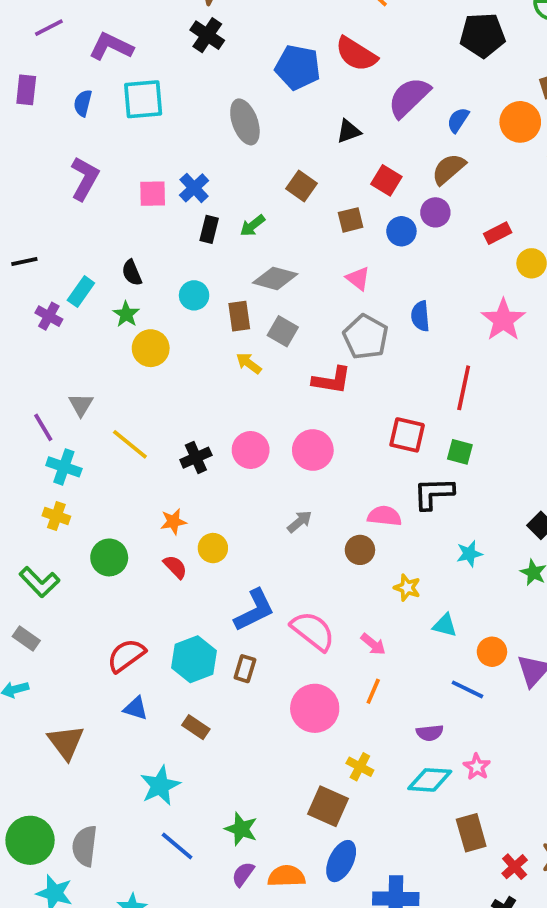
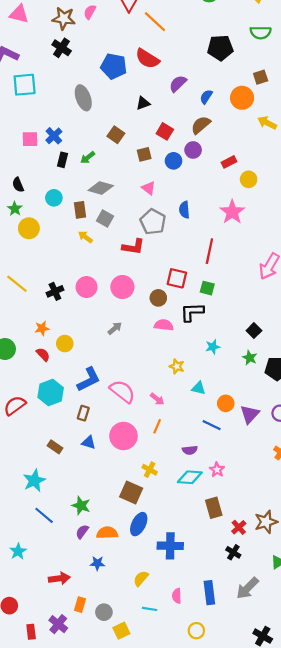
purple semicircle: (409, 97) -> (178, 84), size x0.7
brown circle: (360, 550) -> (158, 298), moved
cyan hexagon: (194, 659) -> (51, 392), moved
blue triangle: (136, 708) -> (89, 443), moved

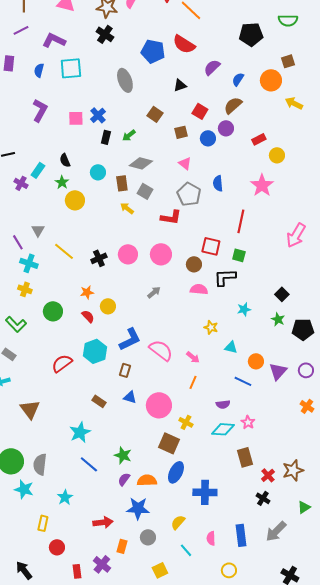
pink circle: (123, 436) -> (159, 405), moved
blue star: (97, 563) -> (138, 508), size x1.6
cyan line: (150, 609) -> (186, 550), turned 40
gray circle: (104, 612) -> (148, 537), moved

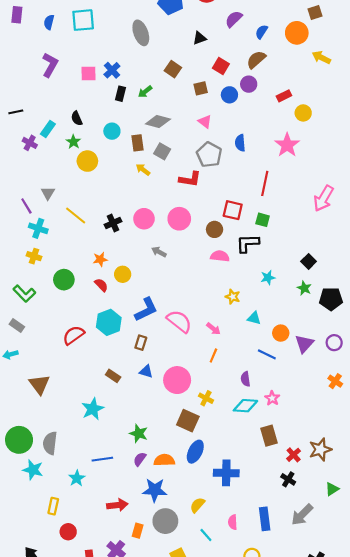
gray arrow: (154, 292) -> (159, 252), moved, turned -112
purple semicircle: (223, 404) -> (245, 379), turned 88
blue line: (89, 464) -> (102, 459), moved, turned -48
gray circle: (148, 537) -> (165, 521), size x1.5

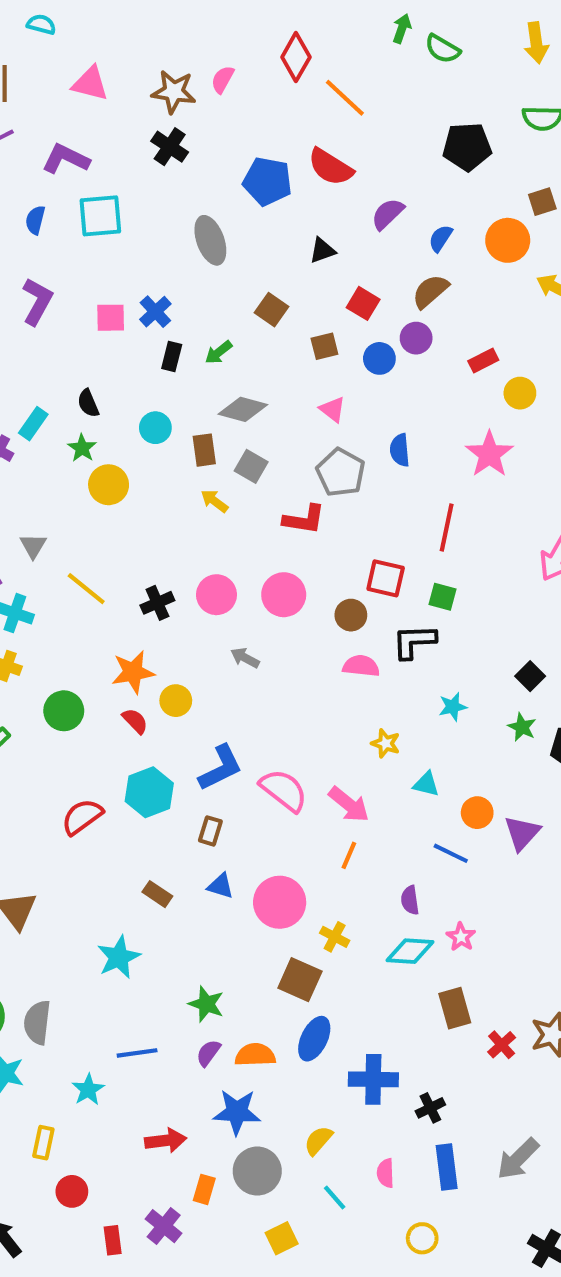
orange star: (100, 259) -> (133, 672), size x1.5
pink arrow: (213, 329) -> (349, 804), size x1.5
black cross: (288, 479) -> (430, 1108), moved, turned 32

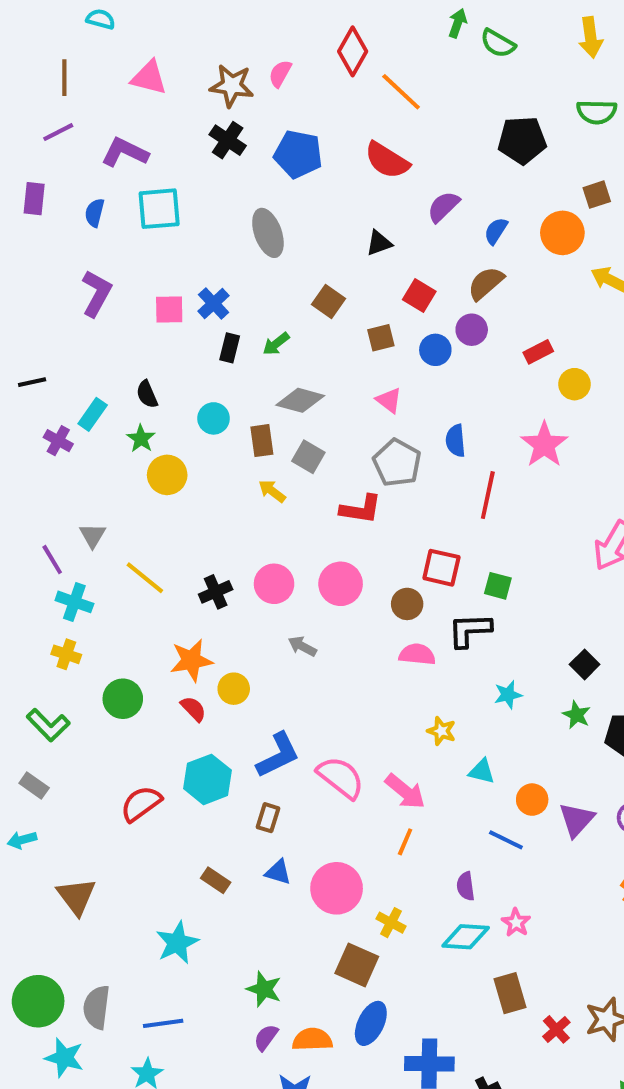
blue pentagon: (267, 181) -> (298, 154), moved
red line: (447, 527) -> (488, 495), moved
blue line: (137, 1053) -> (163, 1023), moved

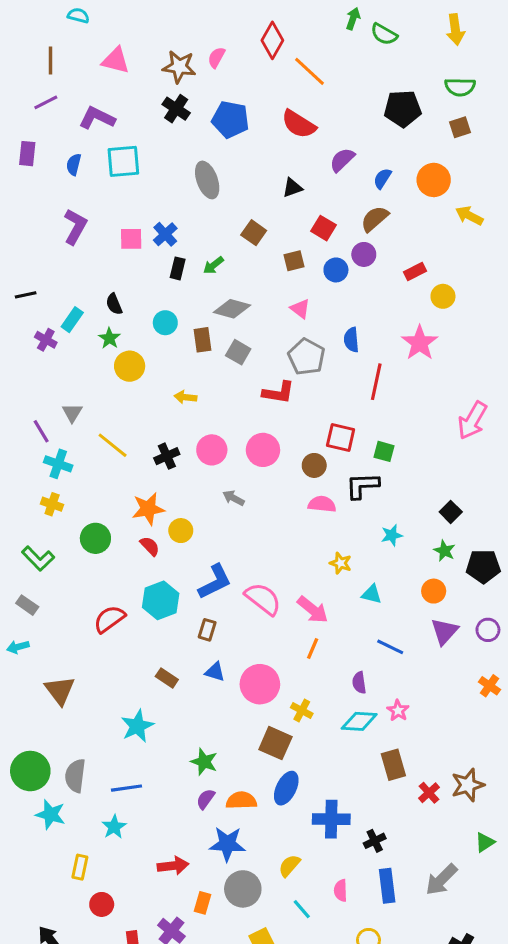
brown square: (597, 195) -> (460, 127), moved
yellow arrow: (272, 491) -> (185, 397), moved, turned -30
orange circle: (532, 800) -> (434, 591), moved

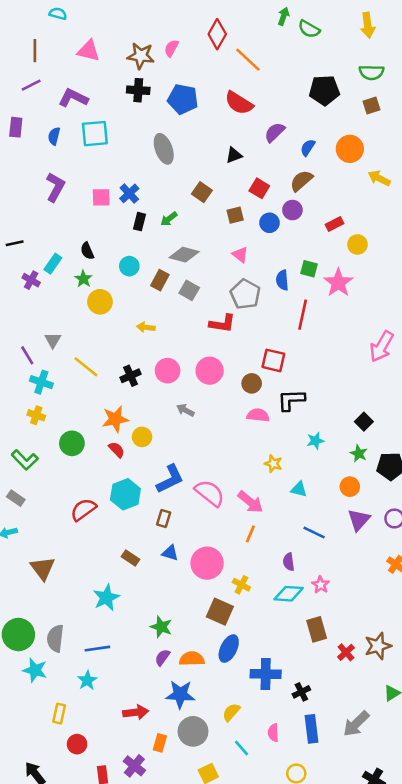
black cross: (176, 109) -> (138, 90), turned -30
brown rectangle: (202, 340) -> (160, 280), turned 36
green square: (384, 451) -> (309, 269), moved

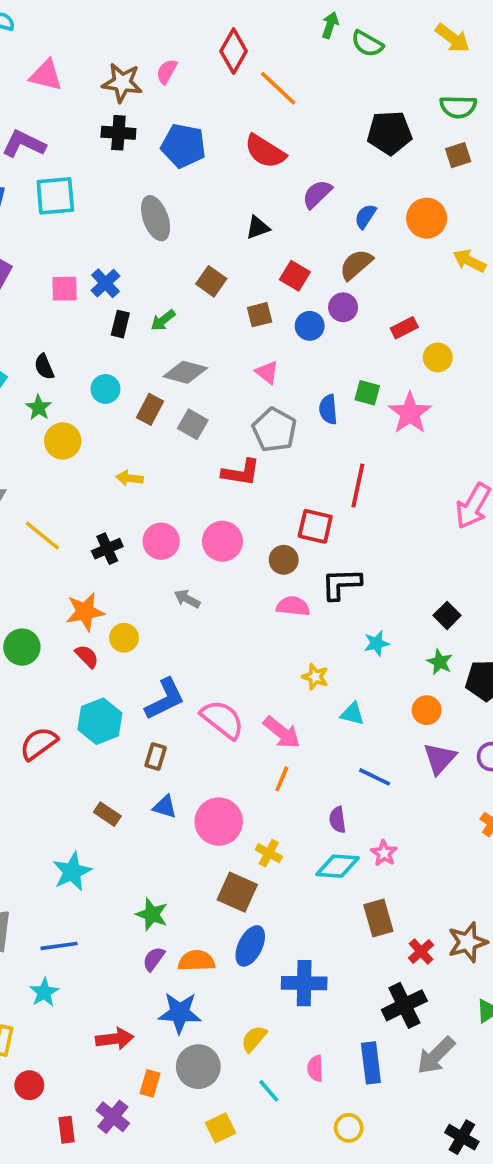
yellow arrow: (368, 25) -> (453, 38), turned -45
red line: (303, 315) -> (358, 486), moved
black cross: (301, 692) -> (404, 1005), moved, size x1.6

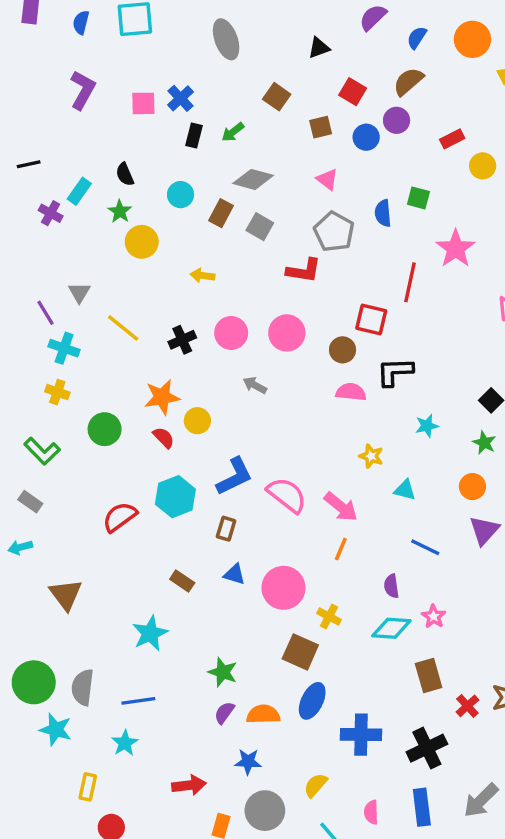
pink star: (410, 413) -> (456, 249), moved
black cross: (404, 1005) -> (427, 748), moved
blue star: (180, 1013) -> (248, 762), size x0.7

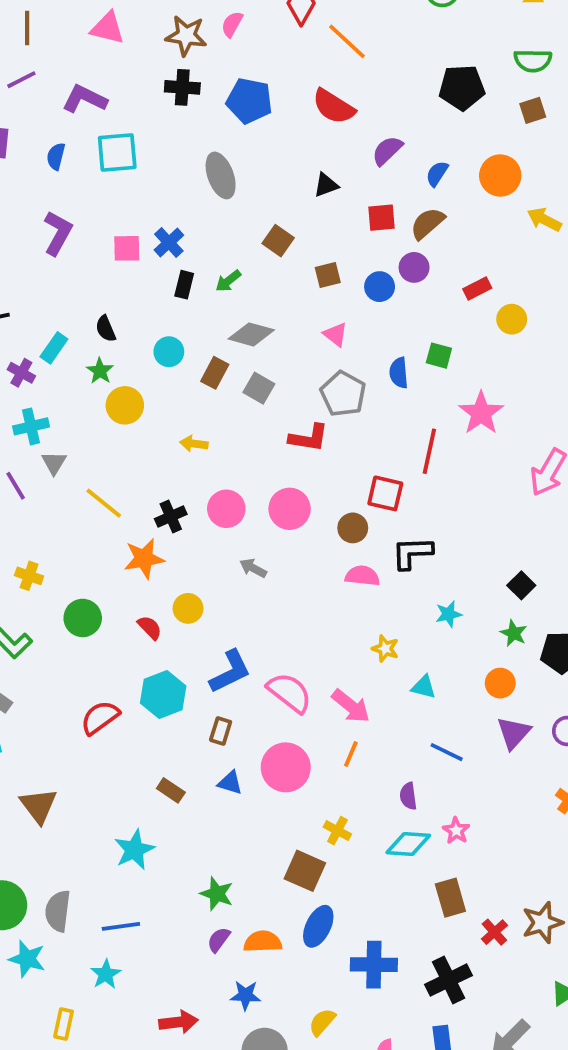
red square: (353, 92) -> (381, 218), moved, turned -36
cyan cross: (64, 348) -> (31, 426), moved, turned -32
orange star: (162, 397) -> (144, 559), moved
pink circle: (283, 588) -> (286, 767), moved

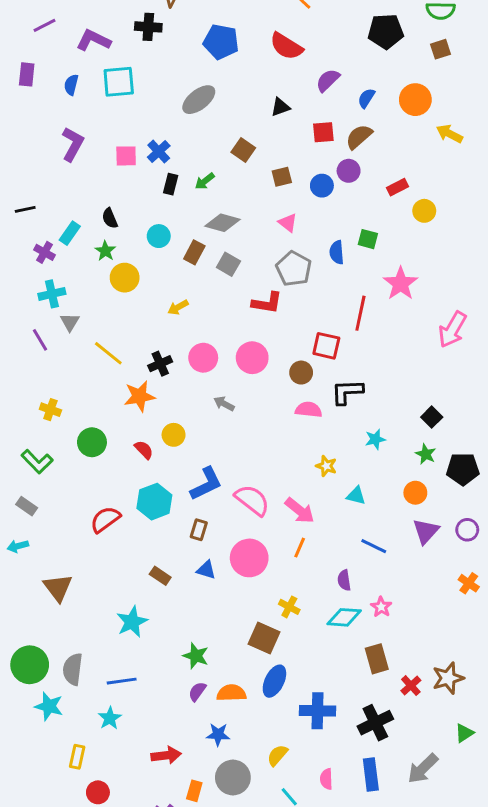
black cross: (182, 87) -> (148, 27), moved
gray ellipse: (221, 175) -> (199, 100), turned 72
yellow arrow: (194, 444) -> (178, 307), turned -36

